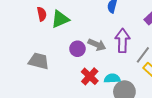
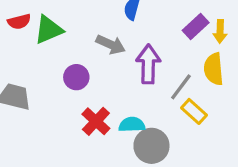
red semicircle: (42, 14) -> (19, 22), turned 88
gray arrow: (97, 45) -> (111, 44), moved

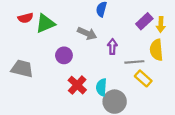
purple arrow: (148, 64) -> (112, 47), size x0.6
gray line: (181, 87) -> (134, 62), turned 48
cyan semicircle: (132, 125) -> (101, 87), turned -84

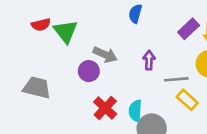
green triangle: (45, 23) -> (66, 31), turned -45
gray arrow: (87, 33) -> (105, 55), moved

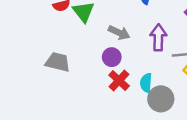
purple arrow: (149, 60) -> (158, 37), size x1.5
purple circle: (89, 71) -> (112, 57), moved

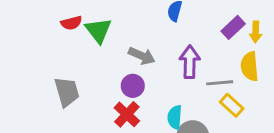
gray trapezoid: (58, 62) -> (67, 92), turned 60
red cross: (119, 80) -> (127, 114), moved

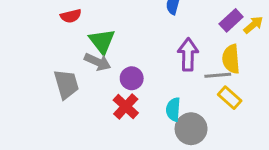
green triangle: (98, 30) -> (102, 41), moved
yellow arrow: (256, 32) -> (253, 25), turned -132
gray arrow: (142, 56) -> (98, 62), moved
yellow semicircle: (250, 66) -> (231, 59), moved

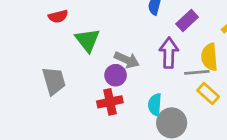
purple rectangle: (231, 20) -> (187, 21), moved
gray arrow: (98, 62) -> (127, 60), moved
red cross: (126, 106) -> (110, 102), turned 35

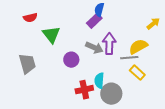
purple rectangle: (187, 21) -> (94, 21), moved
yellow semicircle: (209, 57) -> (138, 47), turned 66
gray arrow: (127, 60) -> (94, 48), moved
red cross: (110, 102) -> (84, 90), moved

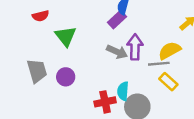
purple circle: (71, 60) -> (66, 77), moved

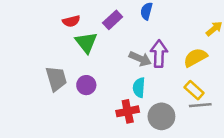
red semicircle: (41, 16) -> (71, 21), moved
purple rectangle: (117, 19) -> (113, 20), moved
gray line: (159, 64) -> (200, 105), moved
cyan semicircle: (123, 91) -> (139, 88), moved

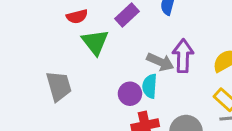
purple circle: (86, 85) -> (130, 94), moved
cyan semicircle: (139, 88) -> (150, 86), moved

